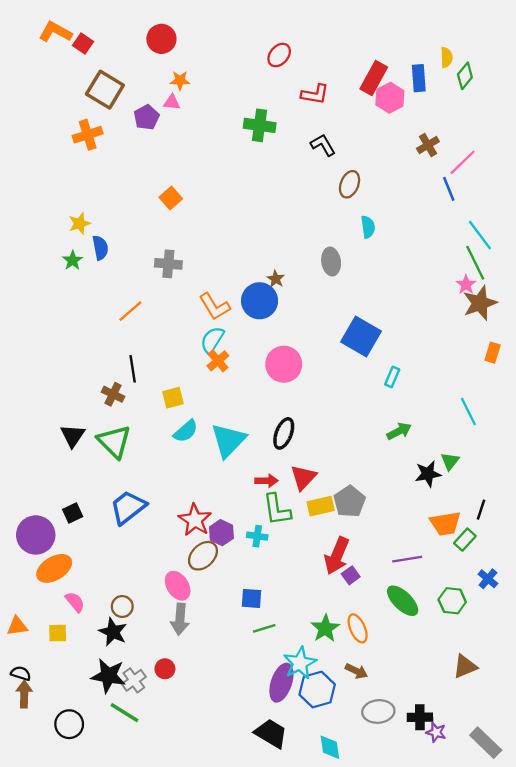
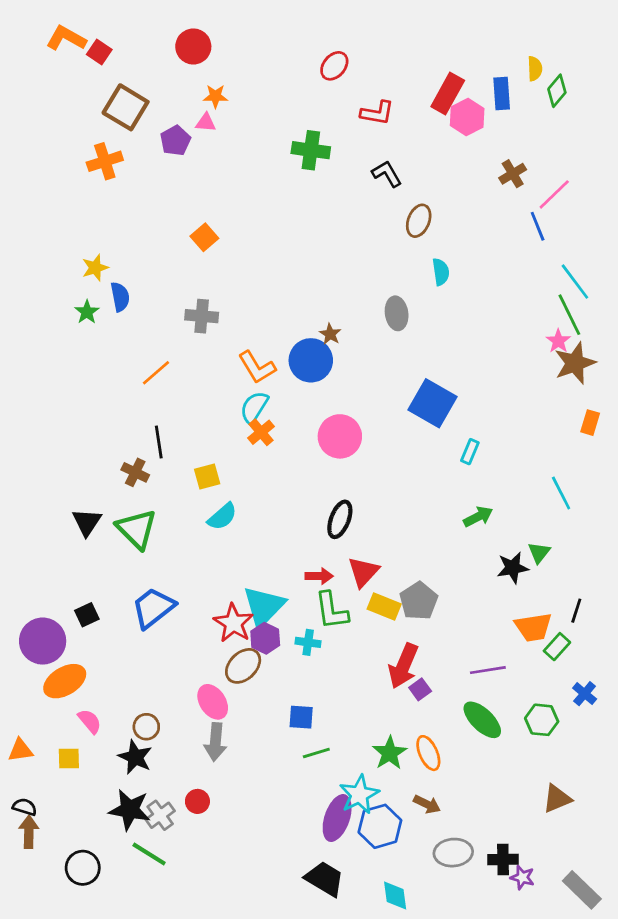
cyan triangle: (228, 440) -> (264, 606), moved
yellow rectangle: (321, 506) -> (384, 606), turned 35

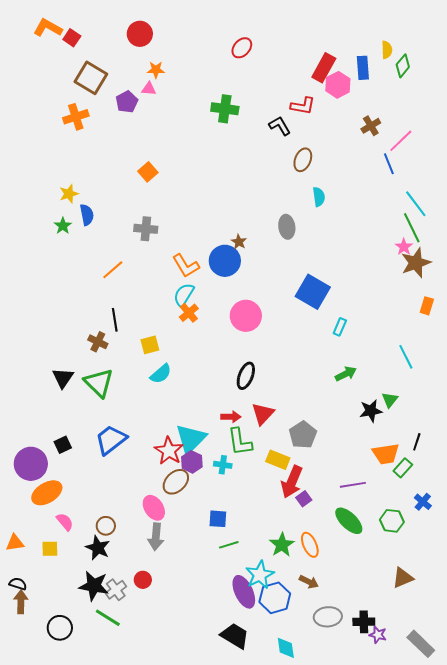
red L-shape: (377, 113) -> (303, 106), moved
yellow rectangle: (384, 606) -> (278, 460), moved
purple ellipse: (337, 818) -> (244, 592), turned -44

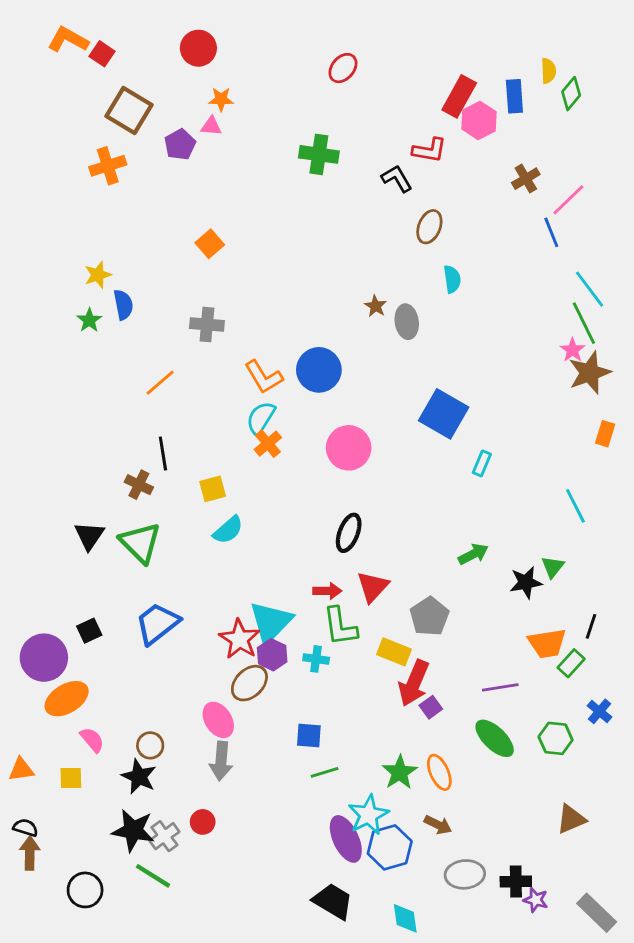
brown star: (239, 242) -> (376, 306), moved
green arrow: (346, 374) -> (473, 554), moved

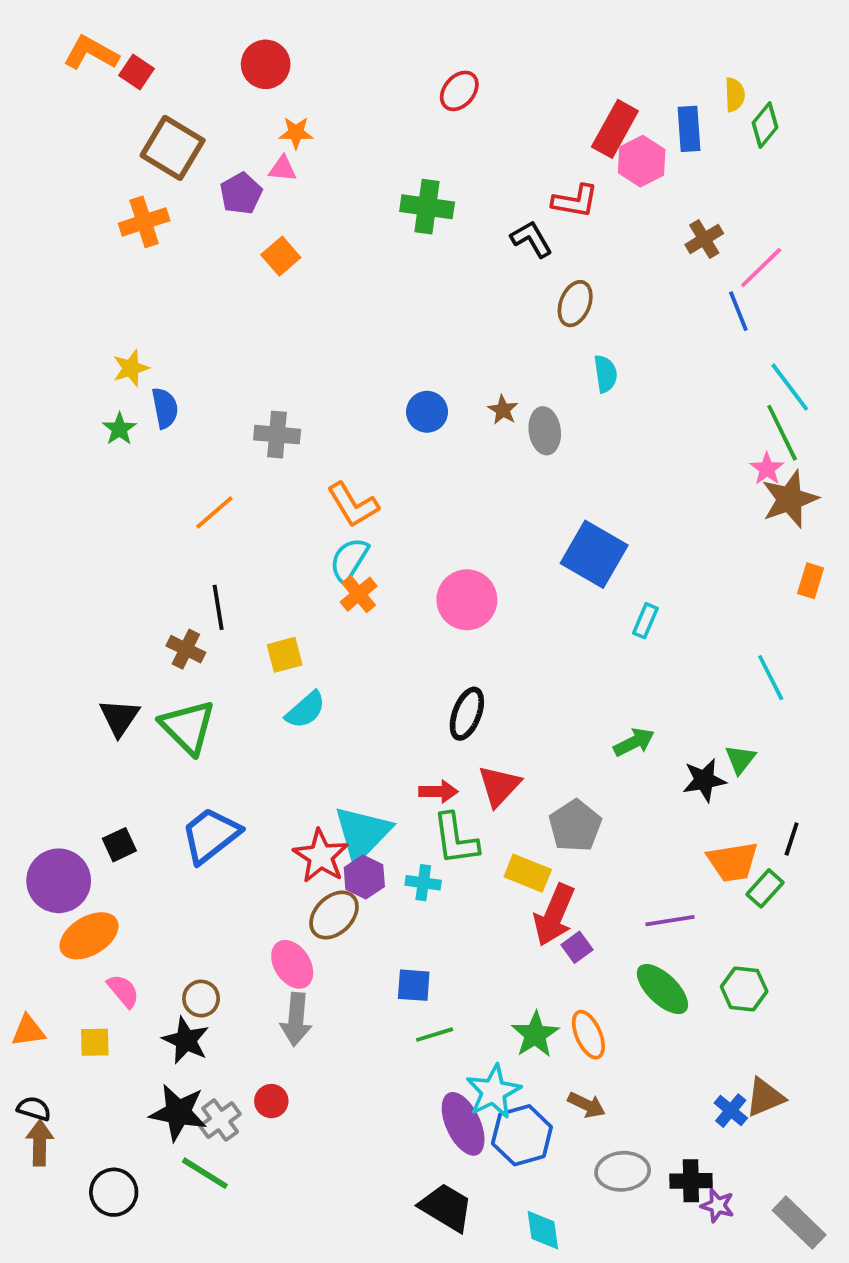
orange square: (210, 244) -> (281, 256), moved
blue circle: (319, 370) -> (427, 412), moved, size x0.7
blue cross: (599, 711) -> (731, 1111), moved

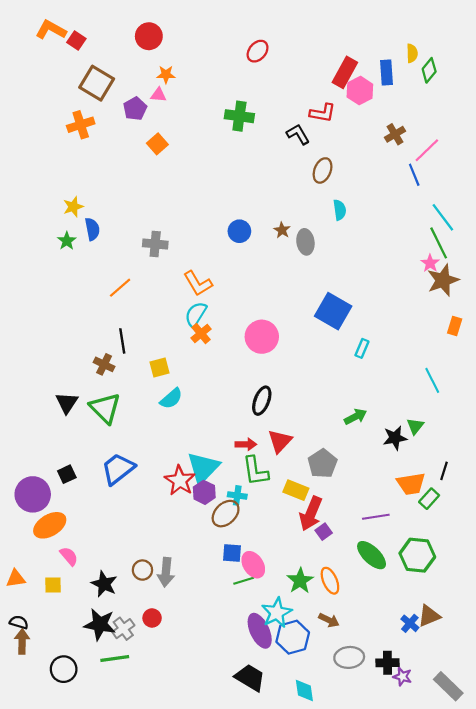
brown ellipse: (334, 915) -> (226, 514), moved
pink ellipse: (292, 964) -> (253, 565), moved
green hexagon: (744, 989) -> (417, 555), size x1.4
brown circle: (201, 999) -> (142, 570), moved
green line: (205, 1173) -> (115, 658), turned -40

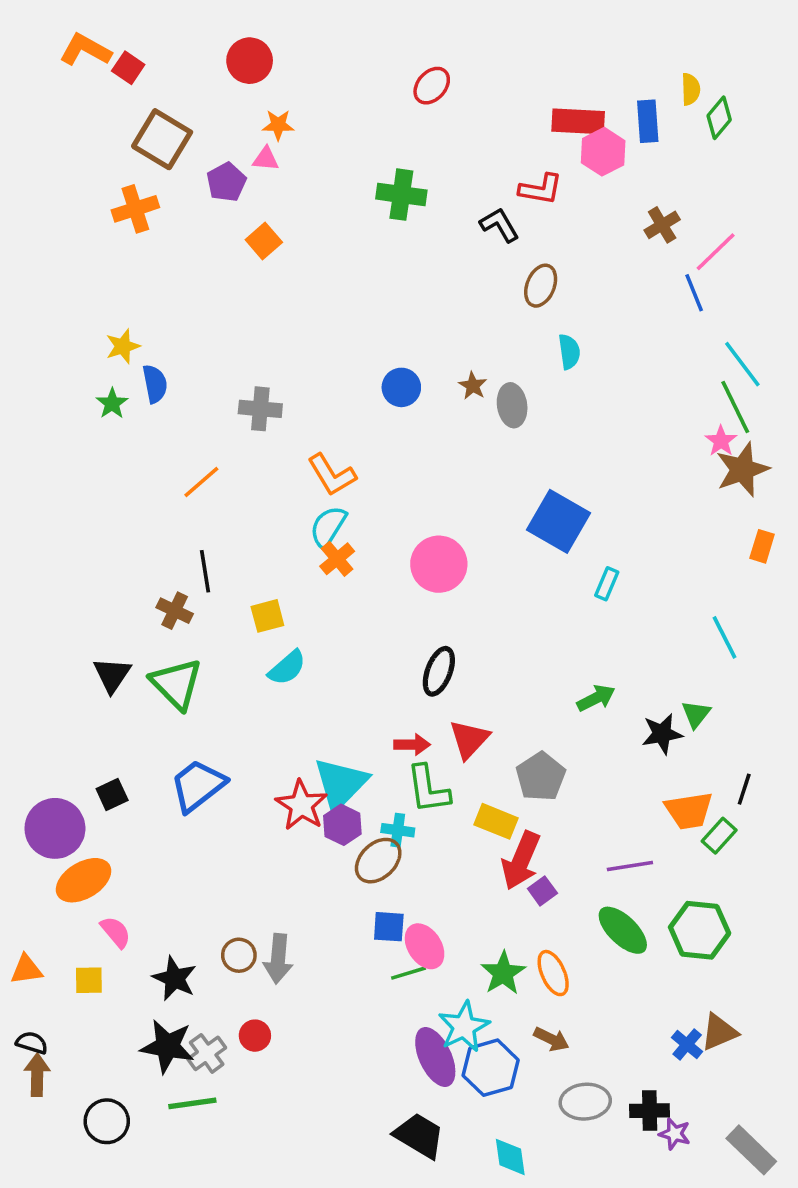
red rectangle: (345, 72) -> (578, 121), turned 64

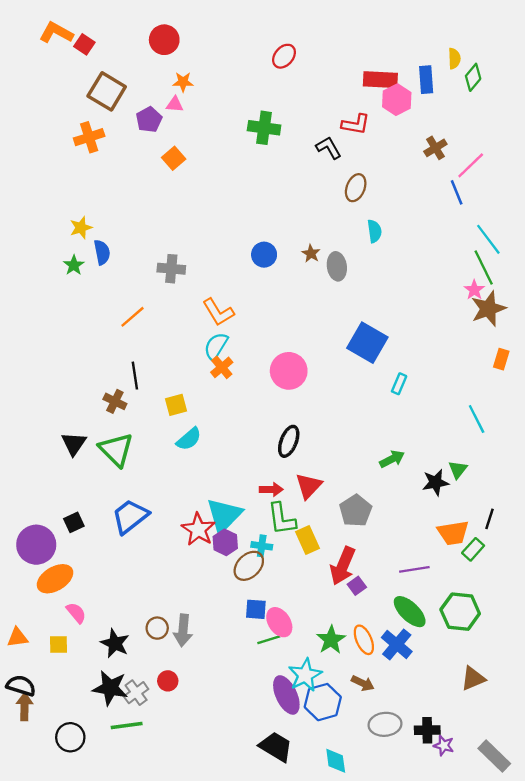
yellow rectangle: (496, 821) -> (307, 540), moved, turned 44
black semicircle: (32, 1043) -> (21, 686), size x1.4
blue cross: (687, 1044) -> (397, 644), moved, size x1.5

